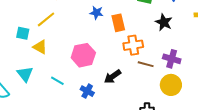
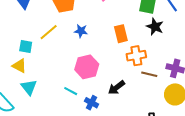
blue star: (96, 13) -> (81, 31), moved
black star: (164, 22) -> (155, 27), moved
yellow triangle: (40, 47) -> (19, 66), moved
cyan line: (57, 81) -> (71, 91), moved

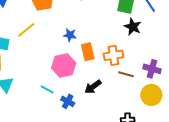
blue star: (81, 31) -> (70, 35), moved
orange rectangle: (121, 34) -> (88, 52), moved

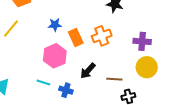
brown line: (126, 74) -> (114, 79), moved

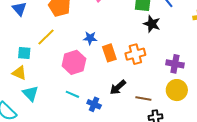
pink hexagon: (55, 56) -> (74, 62), moved

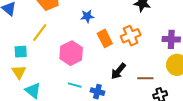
blue star: (90, 38) -> (87, 16), moved
yellow triangle: (19, 73) -> (19, 72), turned 42

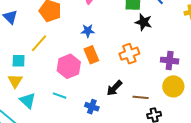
orange rectangle: (105, 38) -> (91, 55), moved
cyan line: (75, 85) -> (60, 96), moved

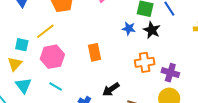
blue star: (88, 31) -> (129, 28), moved
orange cross: (129, 54) -> (145, 62), moved
pink hexagon: (69, 66) -> (52, 57), moved

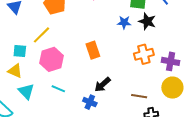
yellow triangle: (15, 64) -> (15, 71), turned -42
black arrow: (111, 89) -> (103, 85), moved

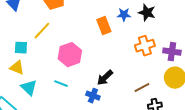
orange rectangle: (93, 50) -> (104, 26), moved
pink hexagon: (52, 59) -> (70, 55), moved
brown line: (139, 96) -> (142, 88), turned -35

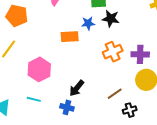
orange rectangle: (104, 26) -> (70, 37), turned -66

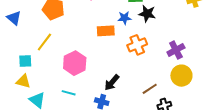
orange cross: (113, 52) -> (137, 45), moved
purple cross: (140, 54) -> (176, 50), turned -30

